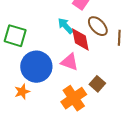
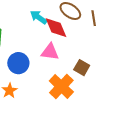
blue circle: (36, 67) -> (18, 63), size x0.7

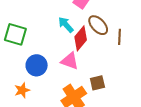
red diamond: (56, 28) -> (81, 38), turned 50
brown square: (82, 68) -> (97, 83), turned 35

